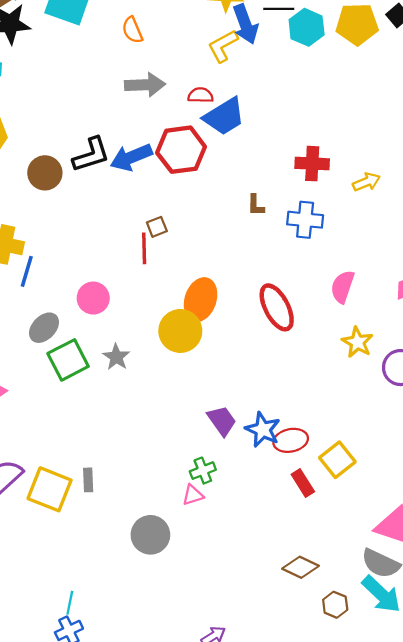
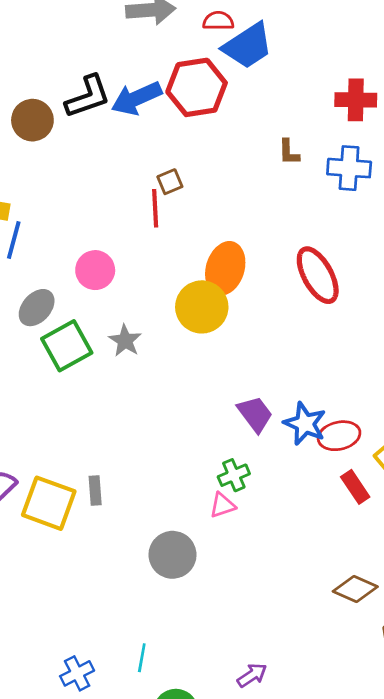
cyan line: (70, 603) -> (142, 658), moved

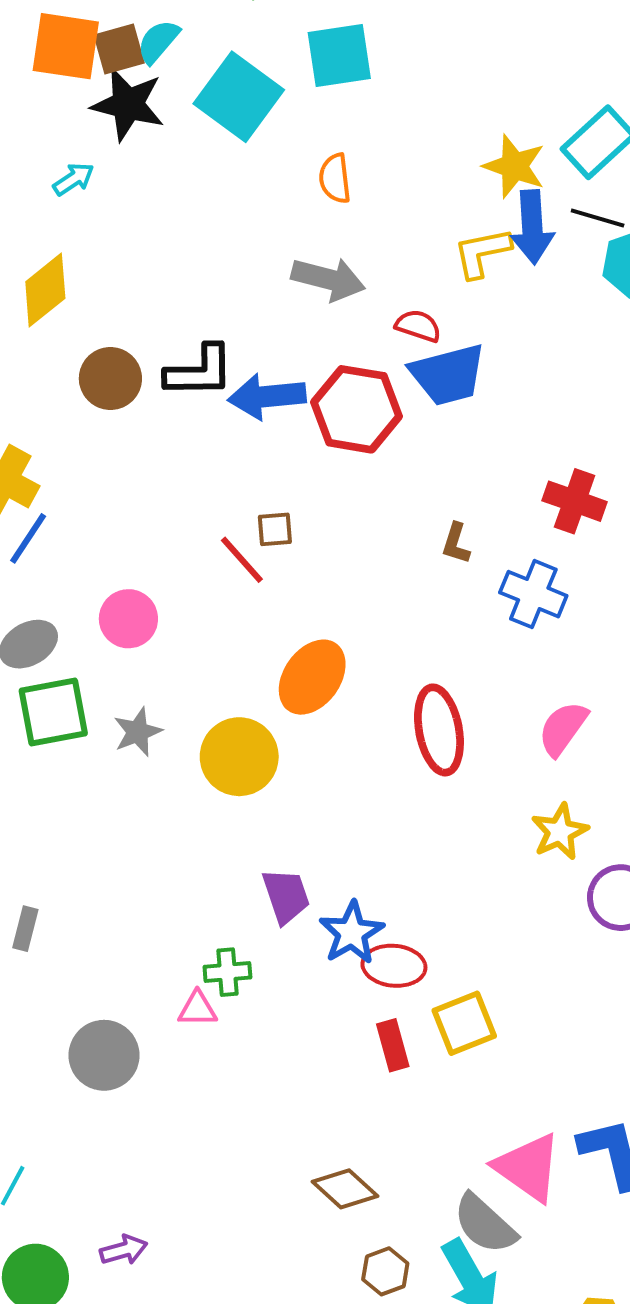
red line: (155, 208) -> (242, 560), turned -57
yellow circle: (202, 307) -> (239, 757), moved
purple arrow: (252, 675) -> (124, 1250), moved

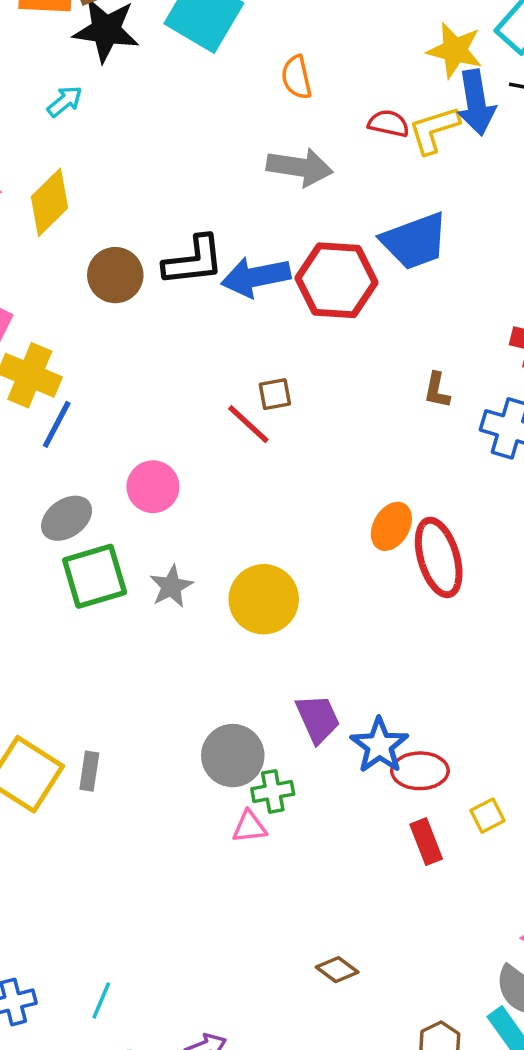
red semicircle: (418, 326) -> (389, 123), moved
orange ellipse: (312, 677) -> (391, 526), moved, size x0.7
yellow square: (464, 1023) -> (487, 816), size x0.6
gray circle: (104, 1055) -> (233, 756), moved
brown diamond: (345, 1189) -> (337, 970), moved, size x0.7

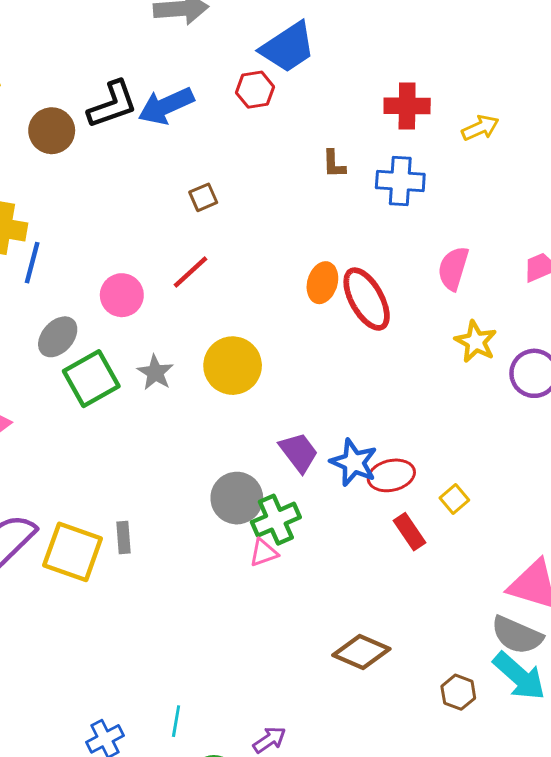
red hexagon: (337, 280) -> (255, 90), moved, size x0.6
red line: (248, 424) -> (190, 272), moved, turned -72
green cross: (273, 791) -> (276, 520), size x1.4
brown diamond: (337, 970) -> (361, 652), size x1.6

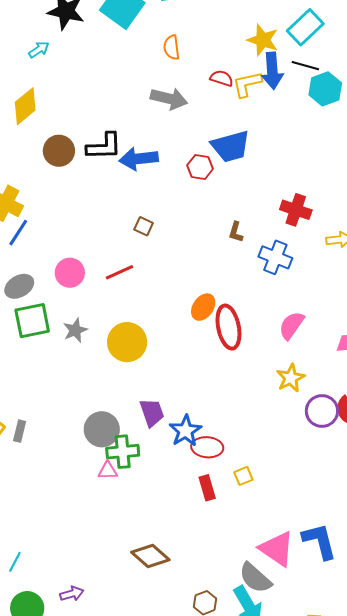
brown square: (203, 197) -> (144, 226), turned 30

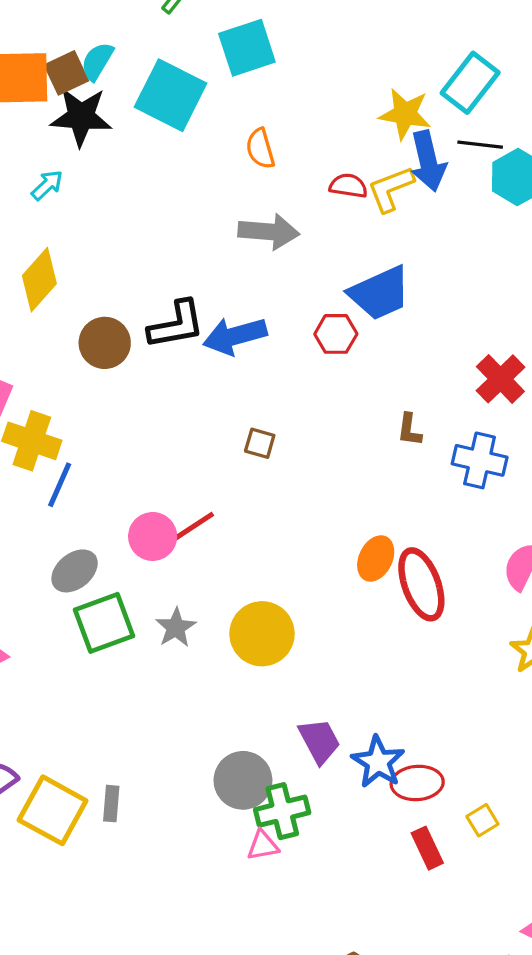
red cross: (296, 210) -> (500, 379), turned 36
red line: (119, 272) -> (193, 527), moved

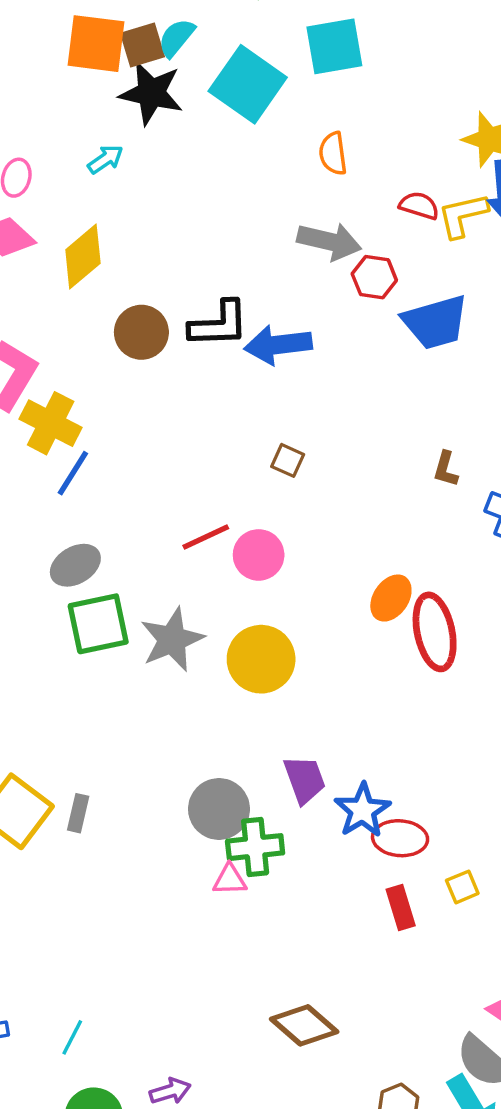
red hexagon: (336, 334) -> (374, 277), moved
pink circle: (153, 536) -> (259, 555), moved
gray star: (176, 628) -> (172, 640), size x1.5

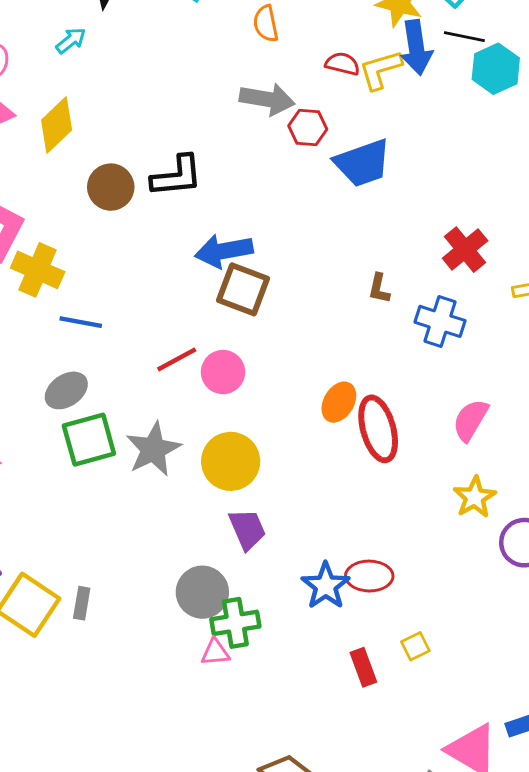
blue arrow: (278, 345) -> (224, 251), moved
brown square: (288, 460) -> (243, 289), size x1.8
blue line: (73, 473) -> (81, 322), moved, turned 72
purple trapezoid: (305, 780) -> (247, 529), moved
red ellipse: (400, 838) -> (369, 576), moved

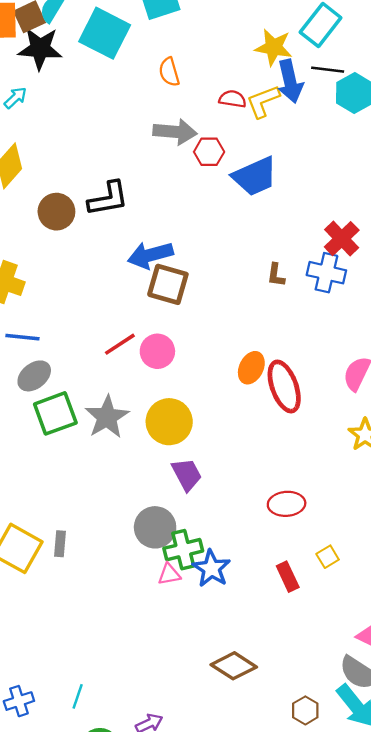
blue cross: (440, 321) -> (326, 273), moved
blue line: (81, 322) -> (22, 337), moved
blue star: (326, 586) -> (211, 568), moved

